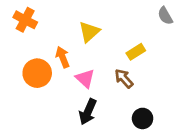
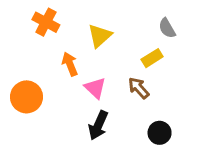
gray semicircle: (165, 16) -> (167, 28), moved
orange cross: (25, 20) -> (46, 22), moved
orange circle: (37, 73) -> (27, 97), moved

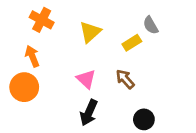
yellow rectangle: (152, 58) -> (132, 43), moved
orange arrow: (70, 64) -> (32, 56), moved

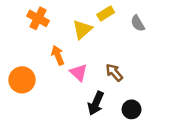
yellow rectangle: (132, 43) -> (106, 13), moved
orange arrow: (32, 56) -> (58, 55), moved
black arrow: (89, 113) -> (96, 103), moved

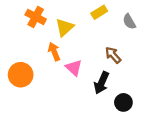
yellow triangle: (82, 29) -> (65, 27), moved
brown arrow: (114, 72) -> (113, 55), moved
black arrow: (96, 103) -> (101, 83), moved

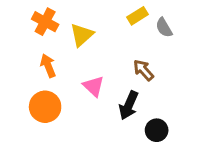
yellow rectangle: (99, 12) -> (138, 16), moved
orange arrow: (54, 52) -> (48, 66), moved
orange circle: (21, 75) -> (45, 107), moved

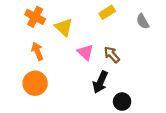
gray semicircle: (164, 28) -> (143, 21), moved
yellow triangle: (82, 35) -> (64, 27), turned -36
pink triangle: (94, 86) -> (85, 52), moved

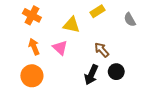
yellow triangle: (64, 27) -> (71, 25), moved, turned -30
pink triangle: (85, 52) -> (60, 48), moved
black circle: (122, 102) -> (116, 72), moved

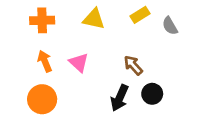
yellow rectangle: (98, 11) -> (140, 15), moved
orange cross: (32, 15) -> (42, 20), turned -30
yellow triangle: (71, 25) -> (94, 19), moved

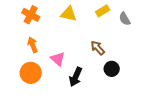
orange cross: (42, 20) -> (31, 15), turned 30
pink triangle: (79, 63) -> (58, 59), moved
black arrow: (120, 98) -> (76, 77), moved

